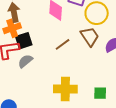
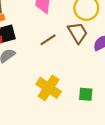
yellow cross: (65, 89) -> (49, 88), turned 30

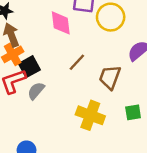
brown trapezoid: (78, 33) -> (110, 77), moved, turned -115

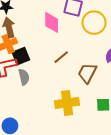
gray semicircle: (36, 91) -> (24, 77), turned 119
yellow cross: (90, 115) -> (67, 103), turned -35

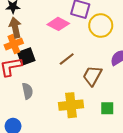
pink diamond: (52, 22) -> (58, 24), turned -65
gray semicircle: (24, 77) -> (27, 91), moved

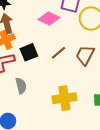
black square: (26, 57) -> (29, 52), moved
brown trapezoid: (92, 76) -> (85, 55), moved

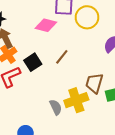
brown trapezoid: (85, 55) -> (94, 83), moved
gray semicircle: (21, 86) -> (56, 107), moved

